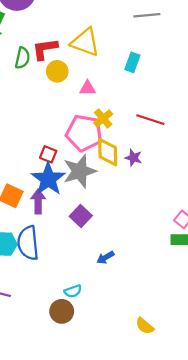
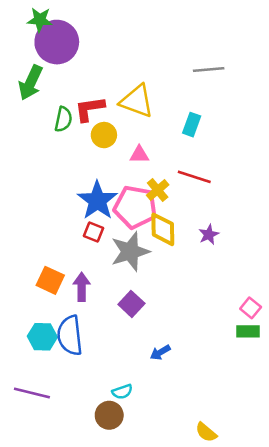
red line: (150, 120) -> (194, 177), moved
purple star: (133, 158) -> (209, 235), moved, turned 30
blue star: (48, 179) -> (97, 200), moved

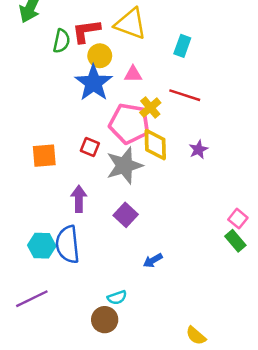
blue star: (97, 200) -> (94, 83), moved
orange square: (50, 280) -> (44, 156), moved, turned -30
green rectangle: (248, 331) -> (235, 241), turned 50
purple line: (32, 393) -> (32, 299), turned -40

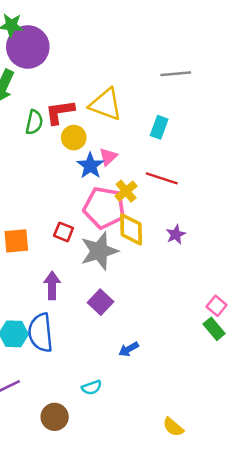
pink triangle: (133, 74) -> (108, 157), turned -42
blue star: (94, 83) -> (90, 166), moved, size x0.7
brown circle: (105, 320) -> (55, 417), moved

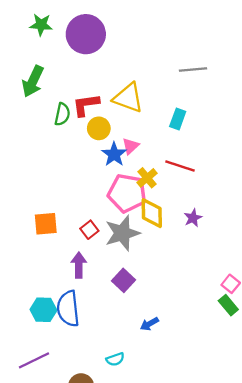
purple circle: (28, 47) -> (86, 34), moved
red square: (64, 232) -> (89, 230), moved, turned 30

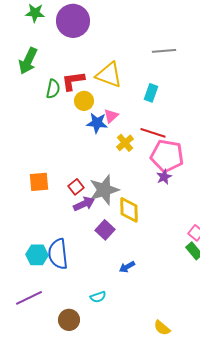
blue star: (114, 154) -> (97, 123), turned -30
pink pentagon: (127, 193) -> (167, 156), moved
yellow diamond: (152, 213) -> (129, 210), moved
purple arrow: (79, 265) -> (84, 204), moved, turned 65

